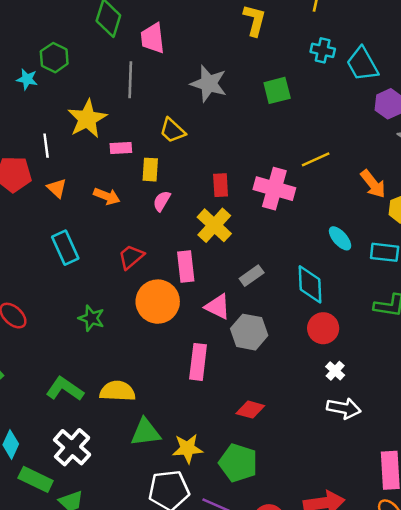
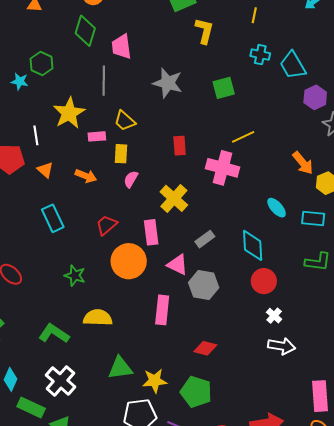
yellow trapezoid: (172, 130) -> (125, 121), moved
yellow line: (316, 159) -> (243, 137), moved
red rectangle: (221, 185) -> (180, 146), moved
yellow semicircle: (117, 391) -> (98, 318), moved

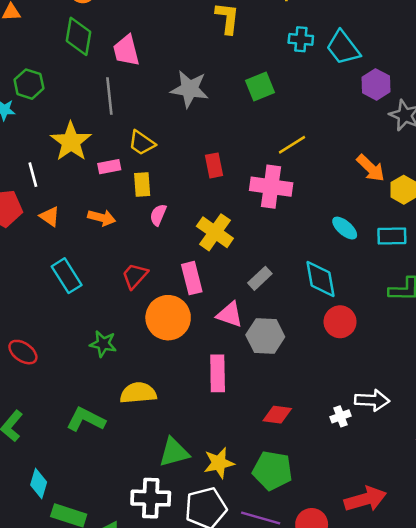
white cross: (274, 316) -> (340, 416), moved, turned 35
white cross: (60, 381) -> (151, 498), moved, turned -32

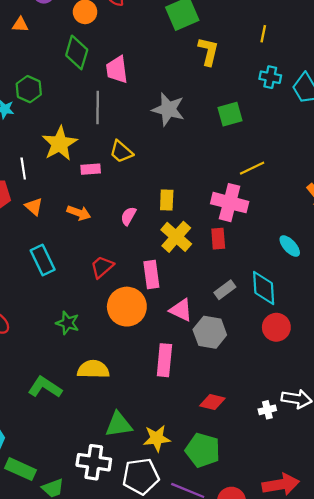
red rectangle: (214, 165) -> (218, 239), moved
yellow rectangle: (142, 184) -> (167, 200), moved
gray rectangle: (260, 278) -> (225, 290), moved

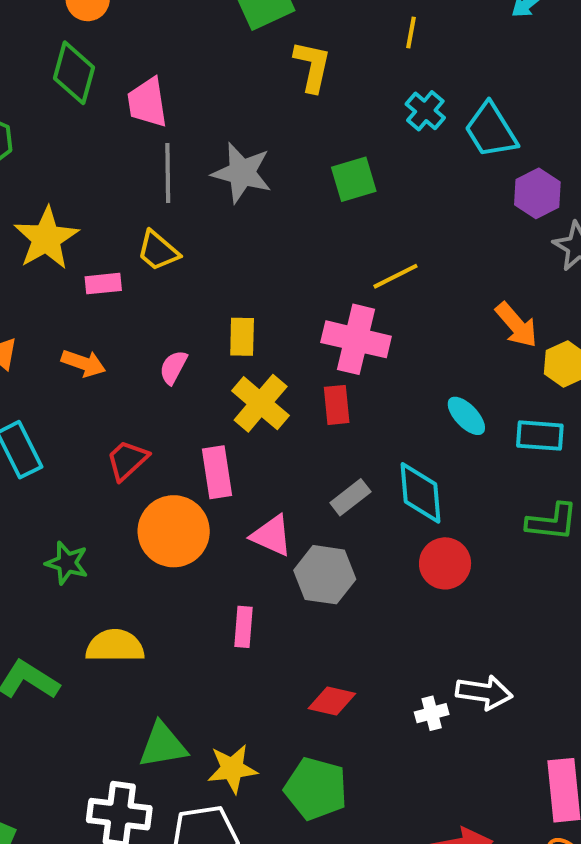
cyan cross: (270, 77) -> (425, 111), turned 30
gray line: (98, 107) -> (168, 173), moved
pink rectangle: (164, 360) -> (243, 627), size x0.7

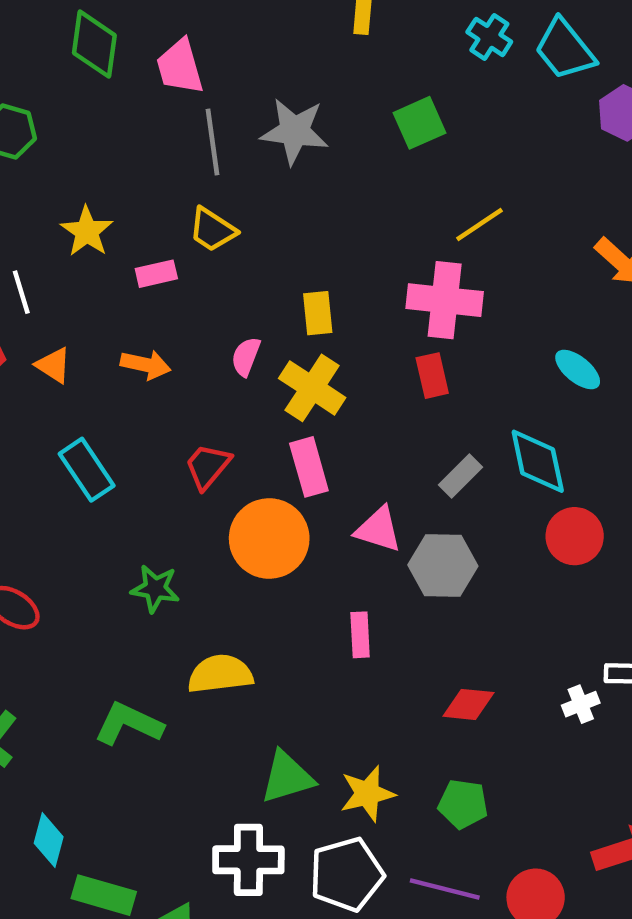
yellow star: (46, 238) -> (87, 231), size x0.7
yellow cross: (261, 403) -> (312, 388), moved
green pentagon: (316, 789) -> (463, 804), size x0.7

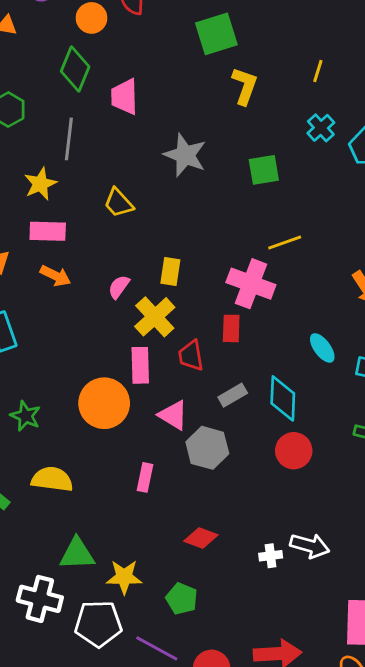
gray line: (212, 142) -> (69, 139), moved
pink rectangle: (156, 274) -> (48, 231), moved, size x1.4
red trapezoid: (208, 466) -> (191, 356), moved, turned -64

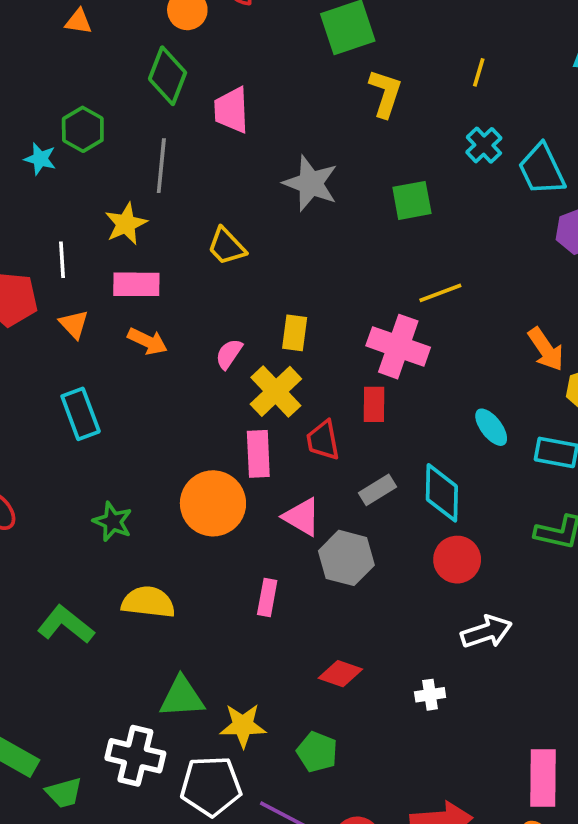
white arrow: (310, 546) -> (486, 632), moved, turned -33

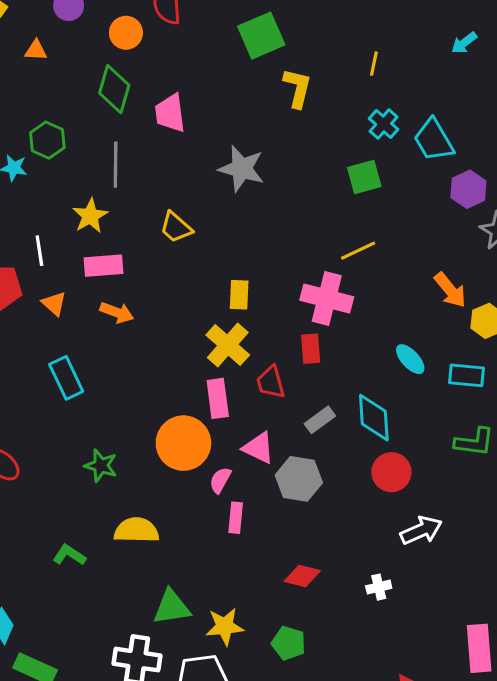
green square: (412, 200) -> (364, 177), moved
pink semicircle: (229, 354) -> (220, 480), moved
green L-shape: (66, 625) -> (69, 555), size x0.7

